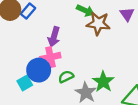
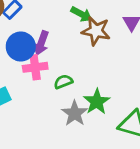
blue circle: (39, 70) -> (21, 47), moved
green semicircle: (66, 77) -> (63, 82), moved

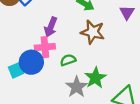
brown star: (96, 31) -> (93, 32), moved
blue circle: (21, 47) -> (31, 62), moved

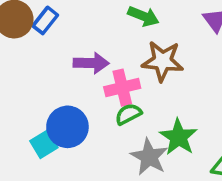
purple arrow: (51, 27) -> (91, 63), turned -102
pink cross: (45, 47) -> (122, 88), moved

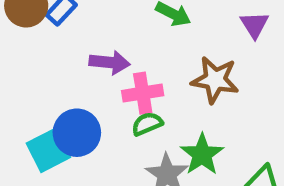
brown star: (163, 61) -> (215, 80), moved
cyan square: (44, 144) -> (48, 150), size x1.4

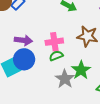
purple arrow: (110, 62) -> (23, 40), moved

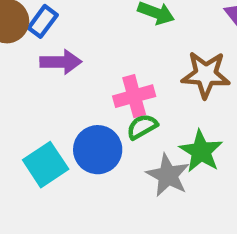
purple arrow: (23, 40) -> (61, 62), moved
blue circle: (24, 59) -> (98, 150), moved

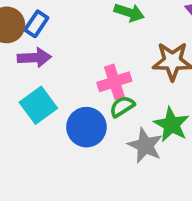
purple arrow: (61, 62) -> (34, 58), moved
cyan square: (46, 165) -> (38, 105), moved

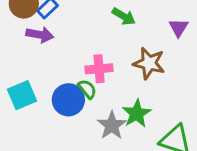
cyan square: (38, 105) -> (22, 95), moved
green semicircle: (122, 107) -> (87, 89), moved, turned 70

